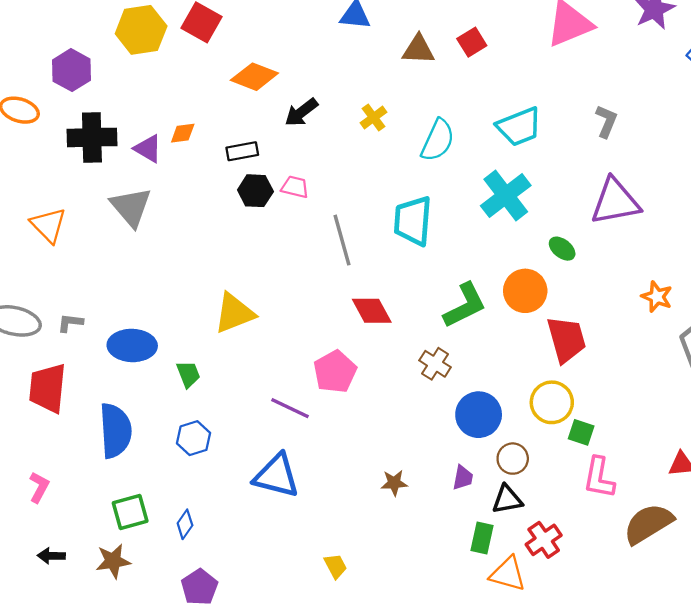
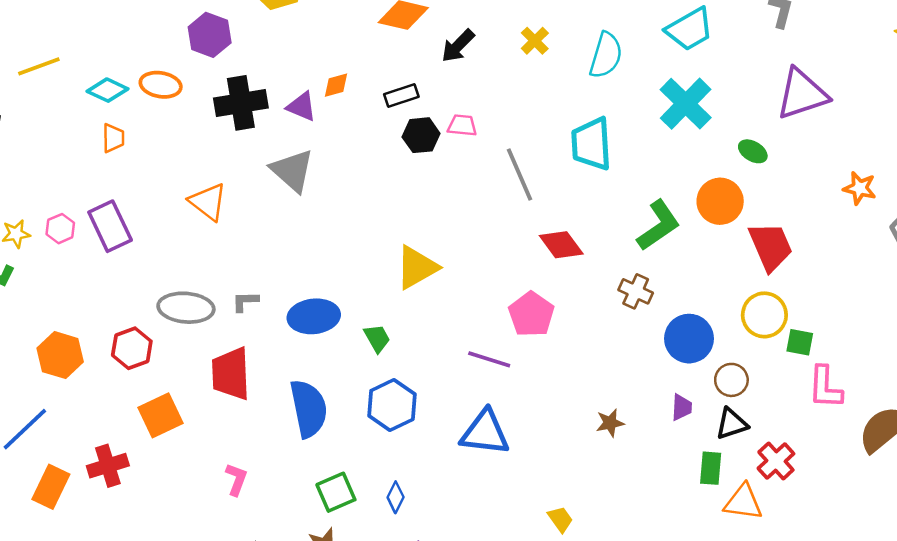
blue hexagon: (194, 438) -> (392, 405), size x1.4

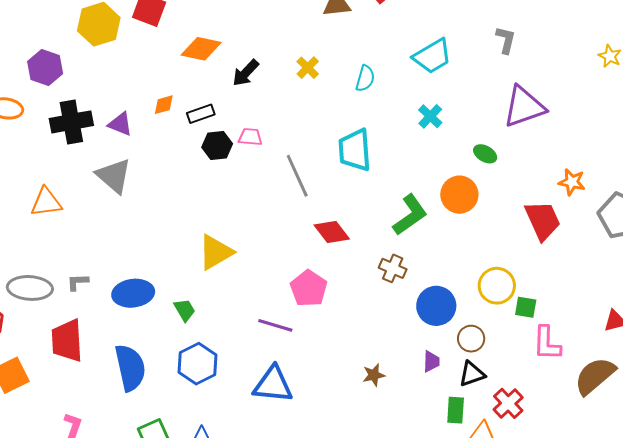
cyan semicircle: (606, 55) -> (365, 78), size x0.7
orange diamond: (336, 85) -> (164, 105), moved
cyan cross: (686, 104) -> (430, 116), size x0.6
orange triangle: (208, 202) -> (46, 202), turned -44
red trapezoid: (771, 246) -> (543, 220), moved

